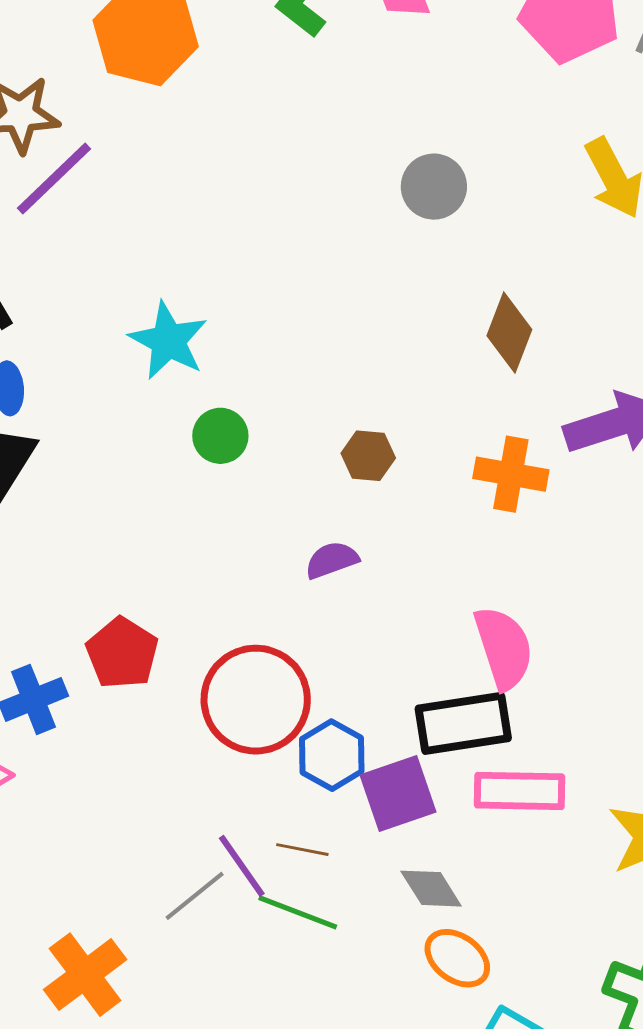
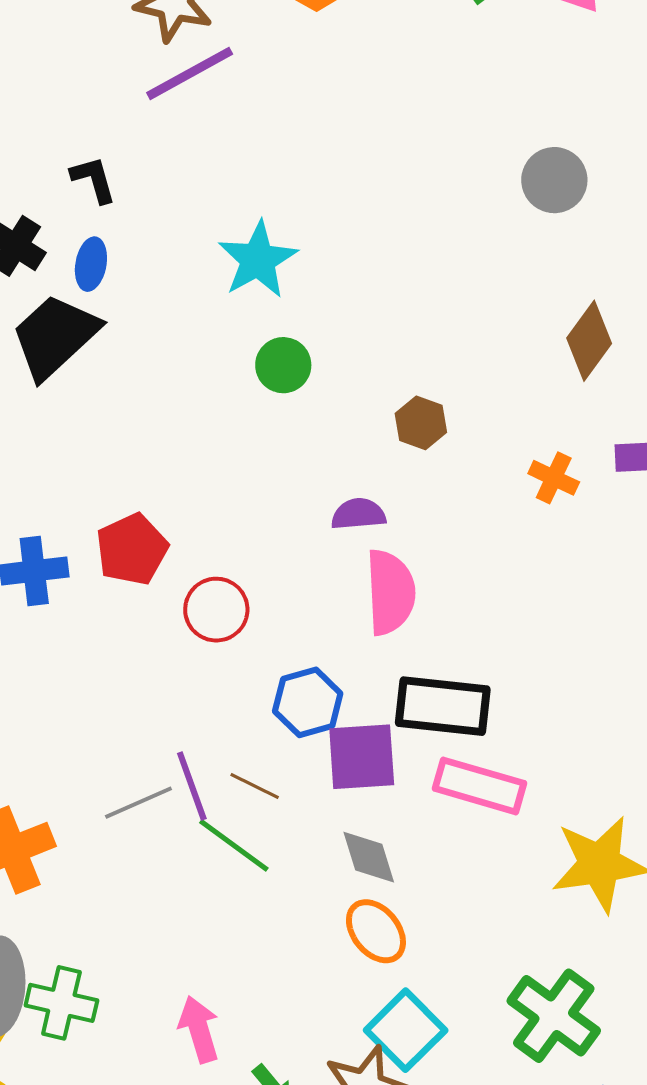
orange cross: (511, 474) -> (554, 478), size x0.7
pink semicircle: (504, 648) -> (390, 592), moved
red circle: (256, 700) -> (216, 610), moved, size x0.6

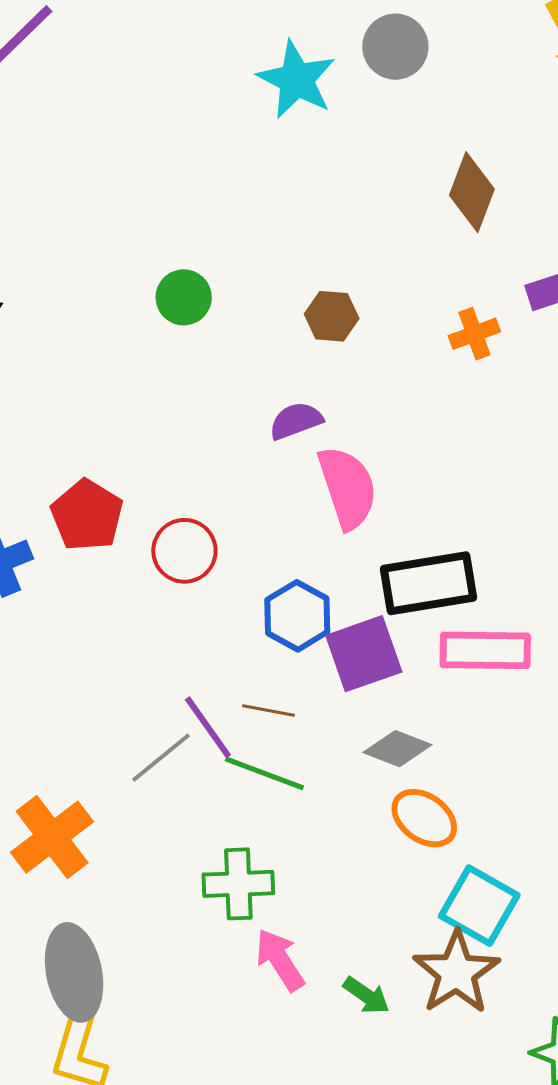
cyan star: (258, 260) -> (296, 80), moved
orange cross: (554, 478) -> (474, 334), turned -30
gray diamond: (369, 857) -> (397, 749), turned -36
green cross: (61, 1003) -> (238, 884), moved

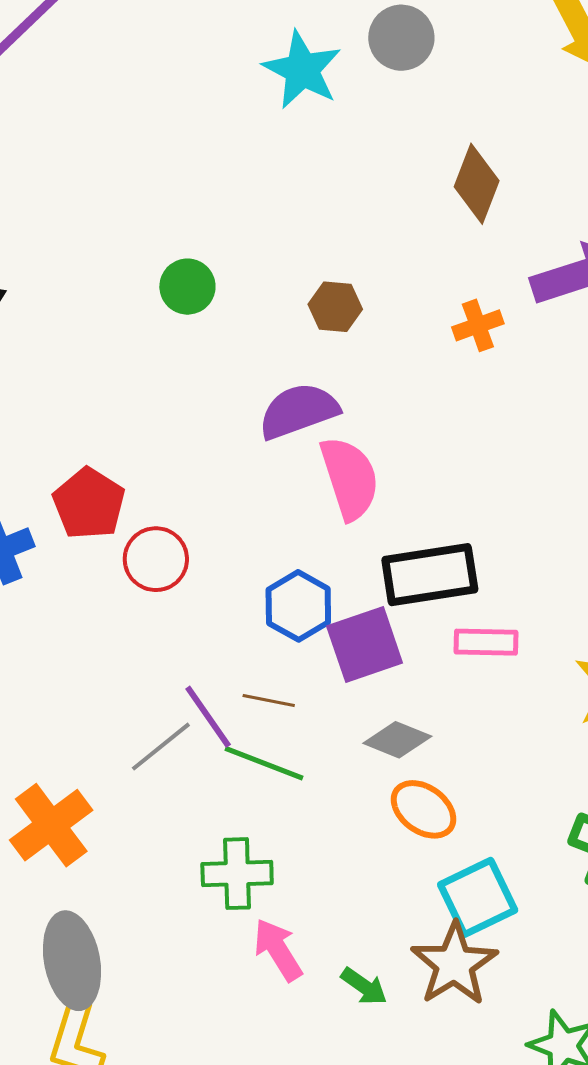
purple semicircle: (296, 421) -> (299, 411), size x1.5
red circle: (184, 551) -> (156, 559), moved
pink rectangle: (485, 650) -> (486, 642), size x0.7
cyan square: (479, 906) -> (478, 897), turned 34

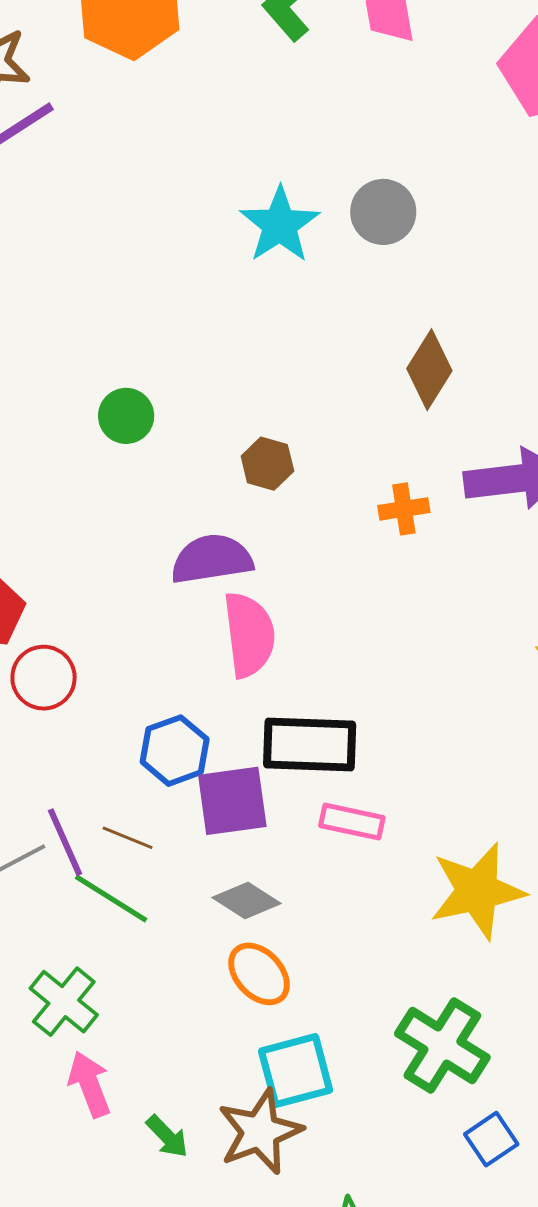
green cross: (237, 874) -> (64, 1002), turned 30

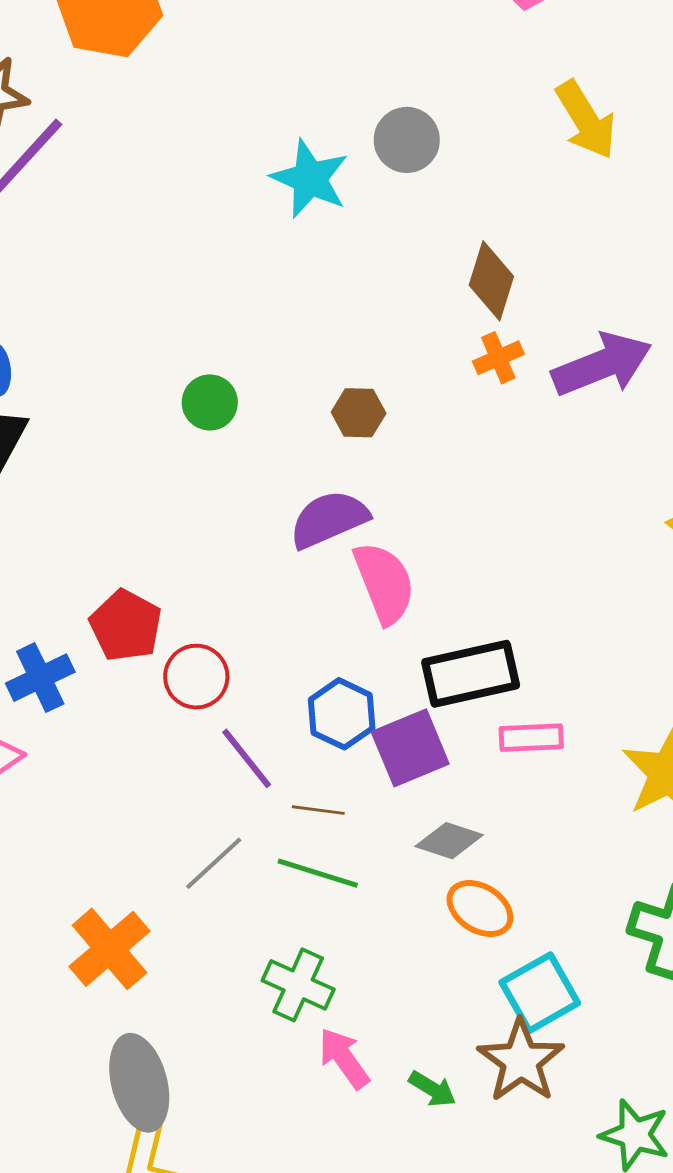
orange cross: (404, 509) -> (498, 358), moved
purple line: (65, 842) -> (247, 758), moved

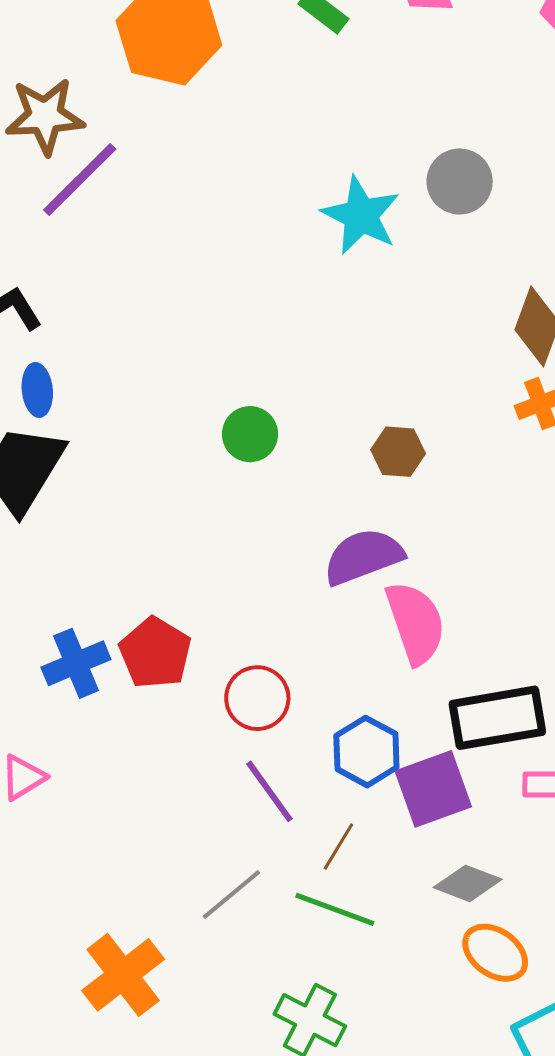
red circle: (196, 677) -> (257, 698), moved
blue cross: (40, 678) -> (76, 663), moved
brown line: (318, 810) -> (338, 847), turned -69

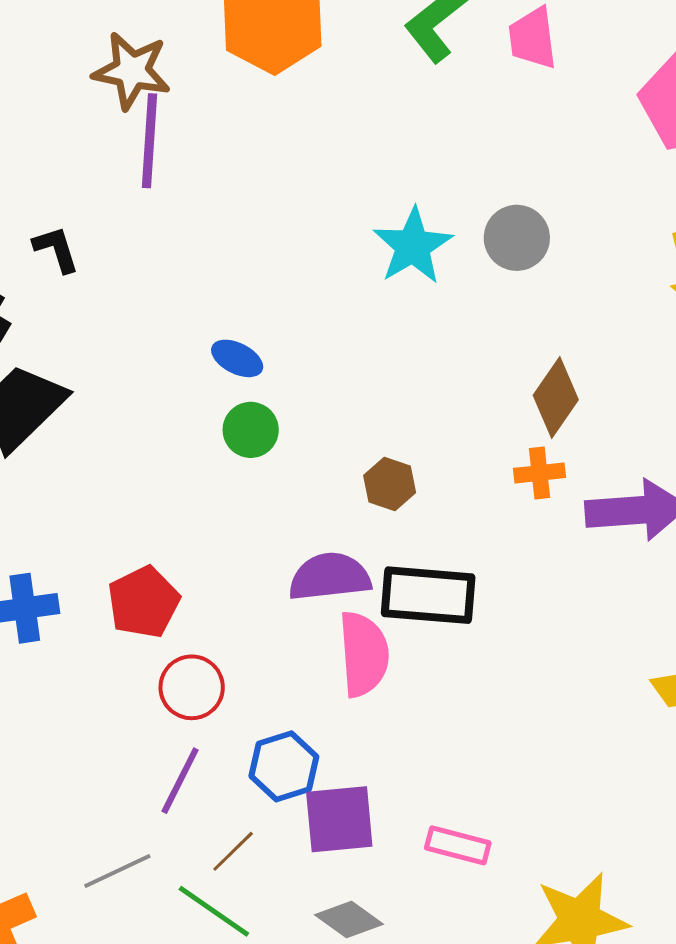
purple line: (80, 179) -> (150, 141), turned -56
blue ellipse: (37, 390) -> (237, 358), moved, turned -72
red pentagon: (155, 653) -> (144, 602), moved
black rectangle: (497, 718) -> (428, 595), moved
purple line: (269, 791) -> (180, 781), turned 48

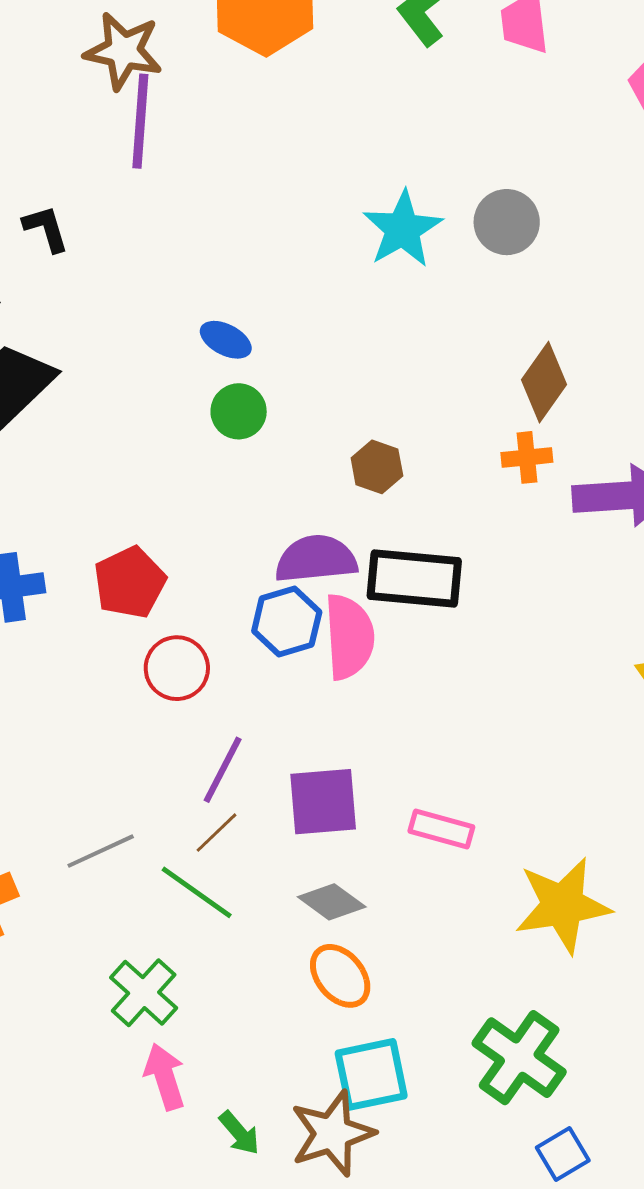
blue hexagon: (284, 766) -> (287, 621), moved
purple line: (180, 781) -> (223, 770), moved

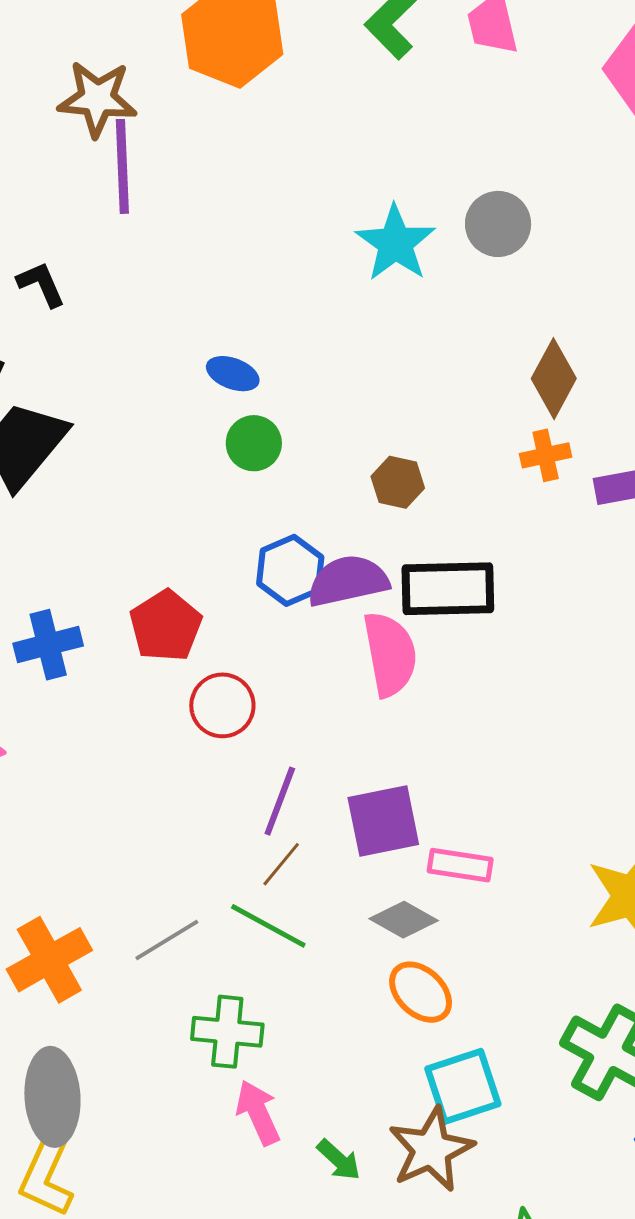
blue hexagon: (287, 621) -> (290, 570), moved
pink rectangle: (441, 829) -> (460, 865), moved
gray line: (101, 851) -> (167, 940), moved
green cross: (144, 993) -> (227, 1032), turned -30

